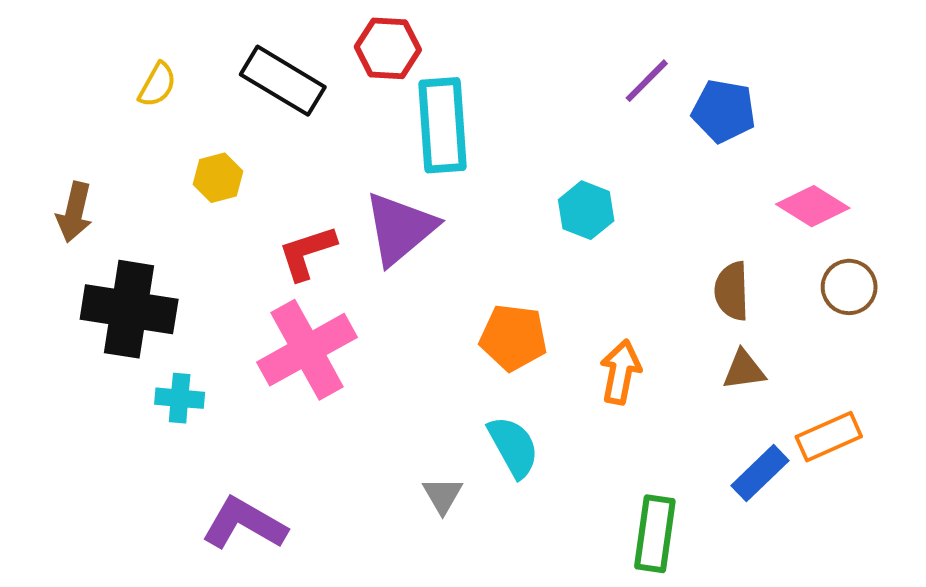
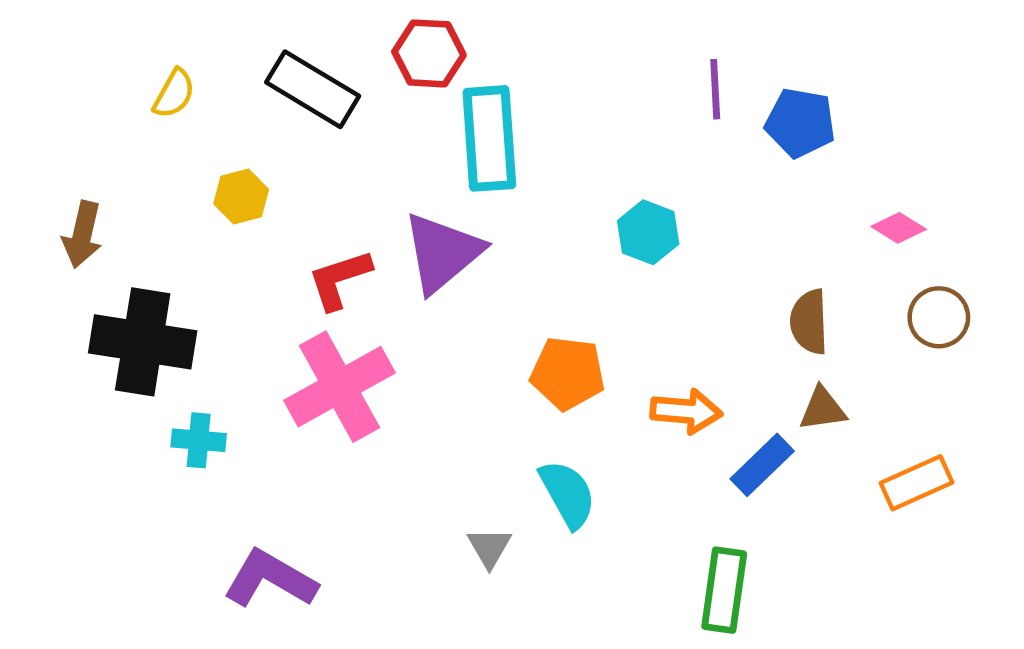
purple line: (647, 81) -> (715, 89), turned -48
pink diamond: (813, 206) -> (899, 228), size x0.7
orange arrow: (620, 372) -> (686, 411), turned 84
blue rectangle: (760, 473) -> (762, 465), moved

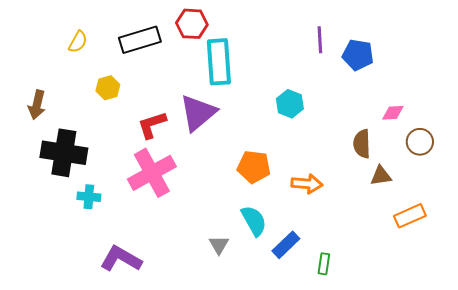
black rectangle: (313, 89) -> (140, 40), turned -48
pink diamond: (899, 228) -> (393, 113), moved, turned -35
brown triangle: (823, 409) -> (381, 176), moved
blue rectangle: (762, 465) -> (286, 245), moved
green rectangle: (724, 590) -> (324, 264), size x0.6

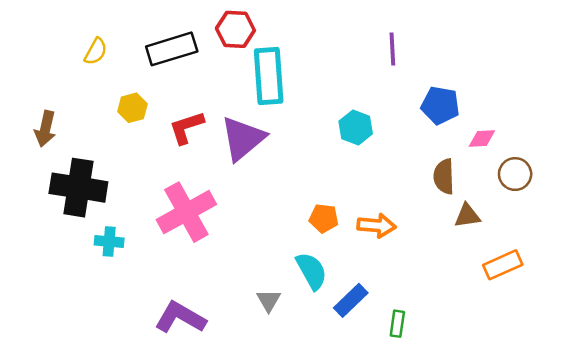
blue pentagon: (358, 55) -> (440, 105), moved
red L-shape: (152, 125) -> (186, 127), moved
orange pentagon: (254, 167) -> (324, 218), moved, size x0.7
purple L-shape: (121, 259) -> (180, 318), moved

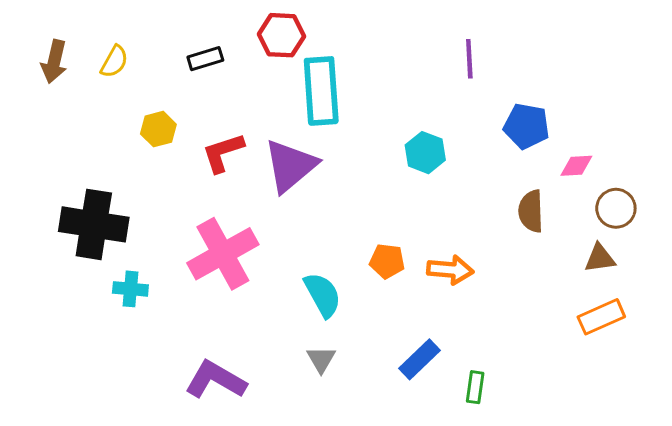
black rectangle: (172, 49) -> (205, 59), size x0.6
brown arrow: (45, 129) -> (54, 62), moved
brown triangle: (467, 216) -> (600, 258), moved
cyan semicircle: (312, 271) -> (323, 295), moved

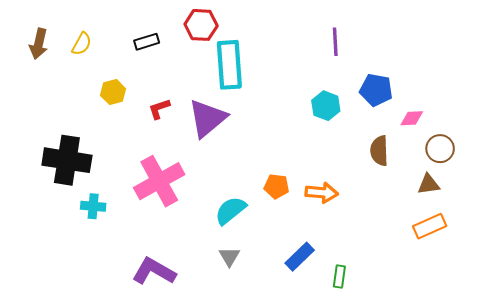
red L-shape: (223, 153) -> (159, 109), size x0.7
cyan hexagon: (425, 153) -> (326, 106), moved
cyan semicircle: (323, 295) -> (230, 210), turned -100

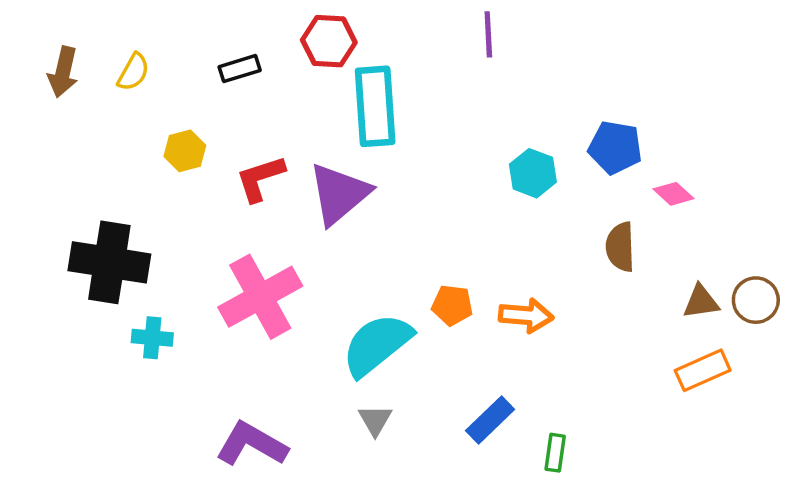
purple line: (335, 42) -> (488, 34), moved
red L-shape: (159, 109) -> (260, 178), size x1.4
pink diamond: (412, 118) -> (673, 194), turned 45
brown circle: (440, 149) -> (756, 300), moved
cyan semicircle: (230, 210) -> (377, 345), size x1.4

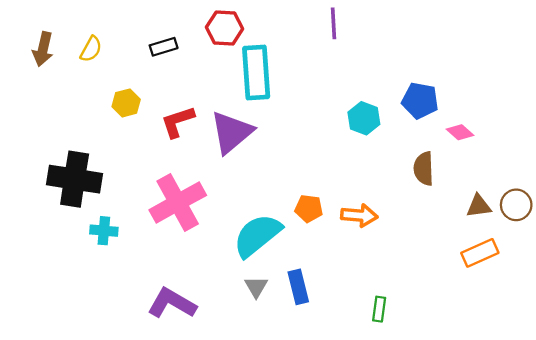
blue rectangle: (490, 420) -> (298, 287), moved, turned -60

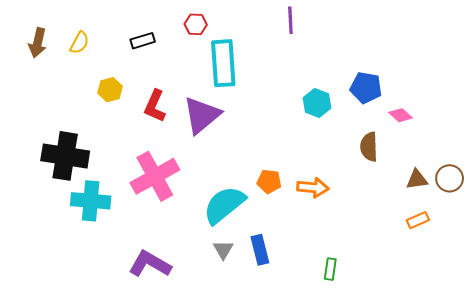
red hexagon: (225, 28) -> (196, 24), size x0.7
red L-shape: (178, 122) -> (155, 106), turned -48
cyan cross: (104, 231) -> (91, 201), size x1.6
orange rectangle: (480, 253) -> (418, 220), size x0.7

